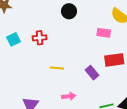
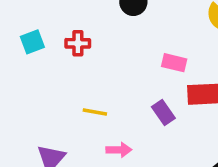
pink rectangle: (104, 33) -> (174, 63), moved
yellow line: (57, 68) -> (95, 112), moved

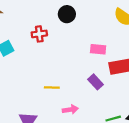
red cross: (78, 43) -> (39, 34), moved

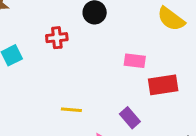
purple rectangle: (95, 82) -> (130, 118), moved

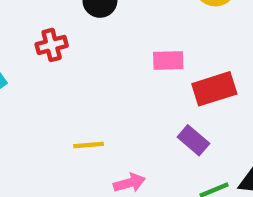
purple rectangle: (130, 118) -> (193, 140), moved

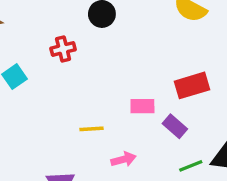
pink rectangle: (168, 60) -> (142, 106), moved

